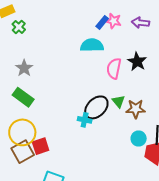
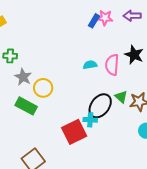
green cross: (19, 27) -> (10, 56), moved, turned -32
cyan semicircle: (92, 45) -> (90, 65), moved, size x0.6
yellow circle: (22, 132) -> (43, 88), moved, size x0.7
red square: (41, 146) -> (74, 132), moved, size x1.4

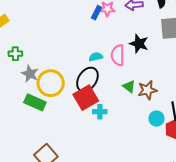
yellow circle: (43, 88) -> (51, 83), size x1.4
black ellipse: (100, 106) -> (87, 79), moved
red square: (74, 132) -> (86, 98), moved

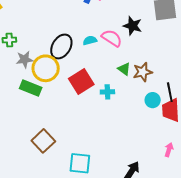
pink semicircle: (118, 55) -> (112, 38), turned 125
gray star: (30, 74) -> (25, 59), turned -30
black ellipse: (87, 79) -> (61, 46), moved
cyan cross: (100, 112) -> (107, 92), moved

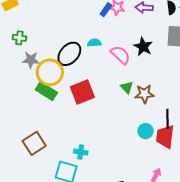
cyan semicircle: (90, 40) -> (94, 43), moved
green rectangle: (31, 88) -> (46, 91), moved
cyan cross: (107, 92) -> (81, 152), moved
cyan circle: (153, 100) -> (146, 131), moved

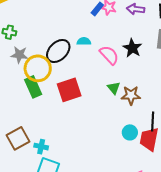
green rectangle: (46, 91) -> (33, 87), turned 30
cyan cross: (81, 152) -> (41, 147), moved

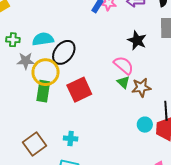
cyan semicircle: (84, 41) -> (43, 39), moved, size x1.5
pink semicircle: (109, 55) -> (124, 65), moved
green rectangle: (33, 87) -> (43, 91), turned 40
cyan cross: (41, 147) -> (71, 138), moved

